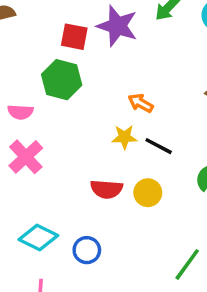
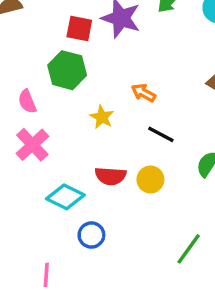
pink semicircle: (20, 112) -> (27, 101), turned 65
yellow star: (124, 137) -> (102, 117), moved, turned 30
cyan diamond: (38, 238) -> (65, 197), moved

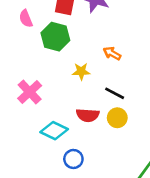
pink semicircle: (27, 101) -> (26, 19), moved
yellow star: (102, 117) -> (81, 71), turned -30
black line: (161, 134) -> (115, 93), moved

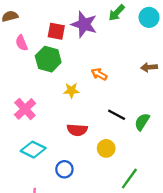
black line: (115, 93) -> (117, 115), moved
yellow circle: (117, 118) -> (106, 148), moved
cyan diamond: (54, 131) -> (33, 150), moved

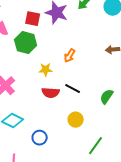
orange arrow: (99, 74) -> (70, 56), turned -88
black line: (117, 115) -> (73, 89), moved
red semicircle: (77, 130) -> (51, 93), moved

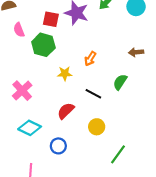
red semicircle: (51, 93) -> (66, 111), moved, turned 132
green semicircle: (107, 97) -> (120, 82), moved

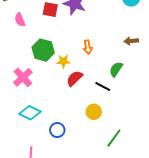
green hexagon: (43, 45) -> (43, 50), moved
orange arrow: (90, 59) -> (88, 47), turned -40
black line: (93, 94) -> (103, 86), moved
red semicircle: (66, 111) -> (74, 78), moved

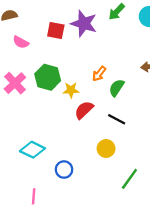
pink semicircle: (20, 20) -> (21, 42), turned -40
orange arrow: (88, 47) -> (99, 74), turned 48
green semicircle: (116, 69) -> (117, 88), moved
pink cross: (23, 77) -> (15, 83), moved

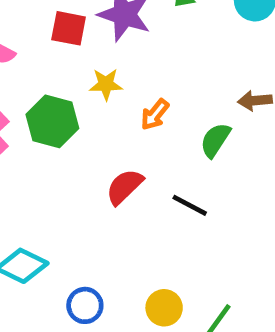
green semicircle: (117, 88) -> (215, 140), moved
yellow star: (71, 90) -> (106, 84), moved
yellow circle: (106, 149) -> (164, 308), moved

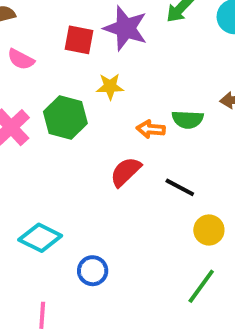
orange arrow: (155, 114) -> (151, 129), moved, turned 56
green semicircle: (215, 140) -> (188, 119), moved, turned -120
yellow circle: (164, 308) -> (209, 230), moved

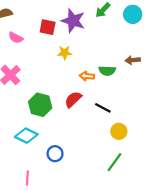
green hexagon: (65, 118) -> (40, 105), moved

